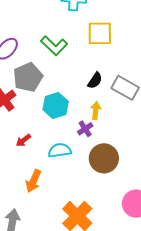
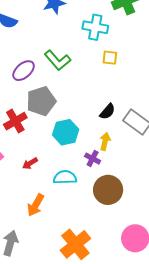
yellow square: (100, 33) -> (110, 58), moved, size x0.6
green L-shape: (54, 46) -> (57, 60), moved
purple cross: (85, 129) -> (93, 159), turned -35

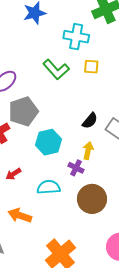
green L-shape: (57, 60) -> (56, 69), moved
orange arrow: (36, 205) -> (20, 215), turned 80

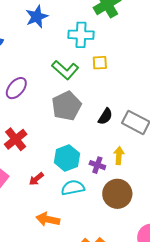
gray pentagon: (23, 111) -> (67, 106), moved
cyan hexagon: (48, 142) -> (67, 158), moved
yellow arrow: (88, 151) -> (119, 156), moved

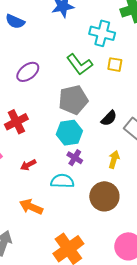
cyan hexagon: (67, 158) -> (69, 133), moved
purple cross: (97, 165) -> (75, 158), moved

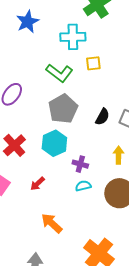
cyan hexagon: (69, 133) -> (54, 143), moved
cyan semicircle: (62, 181) -> (83, 186), moved, size x0.7
orange arrow: (31, 207) -> (52, 223), turned 35

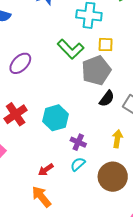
gray pentagon: (63, 109) -> (96, 70), moved
red arrow: (37, 184) -> (46, 170), moved
cyan semicircle: (83, 186) -> (78, 164), turned -35

